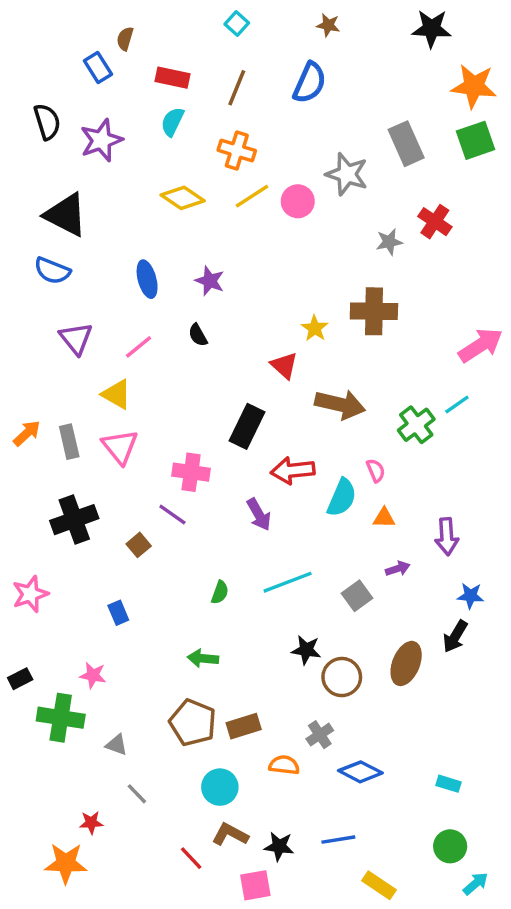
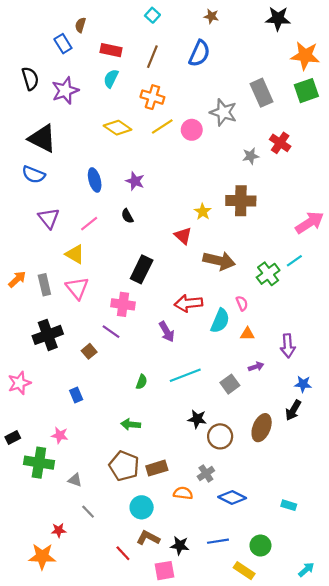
black rectangle: (247, 426) -> (142, 269), moved
green circle: (450, 846) -> (260, 546), moved

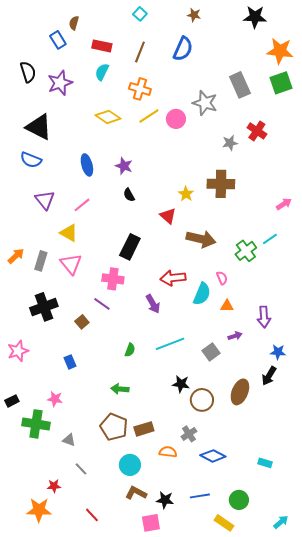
black semicircle: (127, 216) -> (129, 195), moved
pink arrow: (310, 223) -> (284, 204), size x0.6
gray rectangle: (44, 285) -> (41, 261), turned 30
red line: (123, 553) -> (92, 515), moved

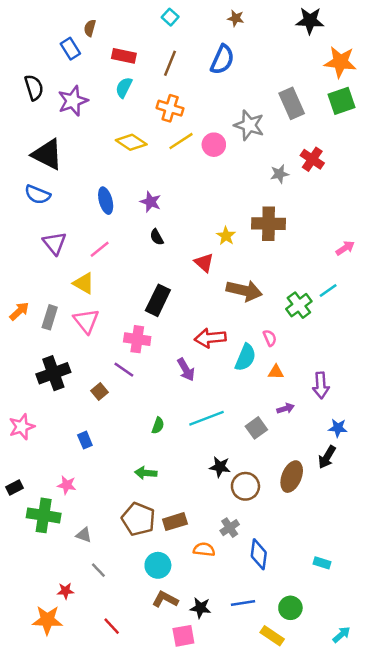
blue diamond: (213, 456) -> (259, 554), turned 70

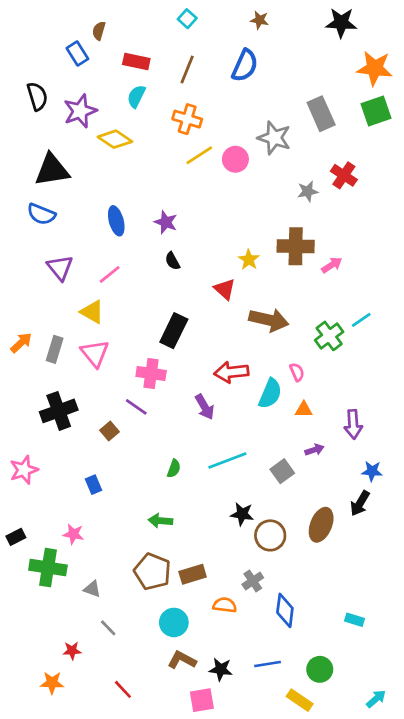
yellow diamond: (131, 142) -> (115, 139), moved
black triangle: (47, 154) -> (52, 170), turned -36
pink arrow: (345, 248) -> (332, 265), moved
orange star: (47, 620) -> (52, 683), size x0.7

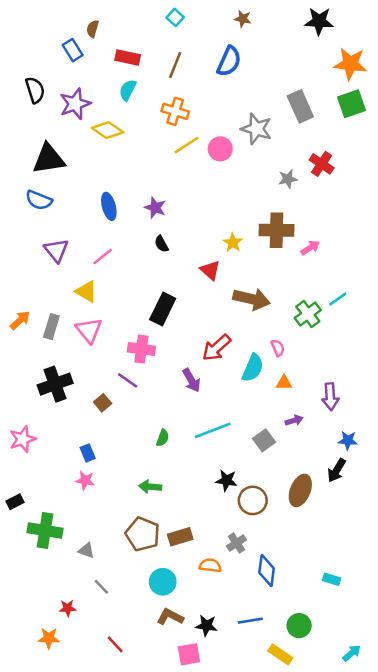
red arrow: (231, 372) -> (216, 348), turned -36
pink star: (73, 534) -> (85, 480), moved

